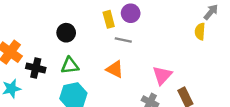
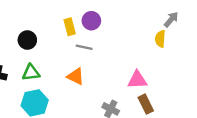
pink triangle: (162, 75) -> (137, 80), moved, turned 45

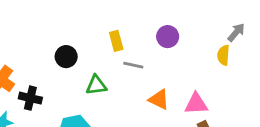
purple circle: (91, 21) -> (168, 37), moved
green triangle: (31, 73) -> (96, 85), moved
orange triangle: (76, 76) -> (159, 99), moved

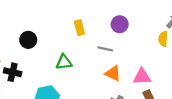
black circle: (66, 57) -> (28, 40), moved
gray line: (133, 65) -> (105, 49), moved

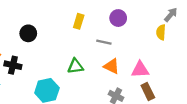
yellow rectangle: (79, 28) -> (79, 21), turned 32
green triangle: (64, 62) -> (75, 66), moved

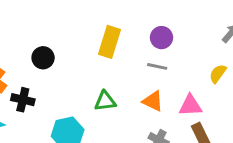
yellow rectangle: (79, 21) -> (109, 42), size x1.5
yellow semicircle: (161, 32) -> (218, 74), moved, turned 32
gray line: (104, 42) -> (157, 66), moved

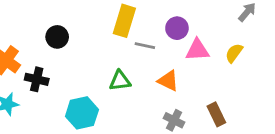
purple circle: (161, 38) -> (177, 28), moved
gray line: (157, 66) -> (145, 46), moved
pink triangle: (190, 105) -> (197, 50), moved

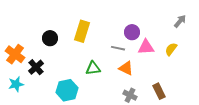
yellow rectangle: (124, 21) -> (82, 31), moved
gray line: (145, 46) -> (118, 48), moved
black cross: (37, 79) -> (36, 67), turned 35

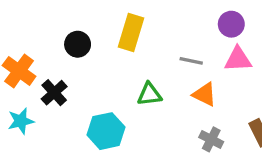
purple circle: (132, 32) -> (231, 24), moved

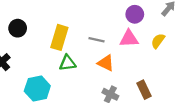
purple circle: (231, 24) -> (135, 14), moved
yellow rectangle: (131, 33) -> (59, 37), moved

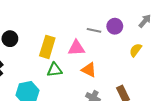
pink triangle: (129, 39) -> (76, 48), moved
gray line: (96, 40) -> (94, 30), moved

